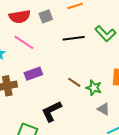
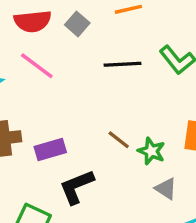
gray square: (46, 16) -> (77, 24), turned -32
purple rectangle: (33, 74) -> (50, 150), moved

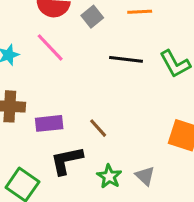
brown line: (119, 140) -> (98, 128), moved
green star: (151, 151) -> (109, 176), moved

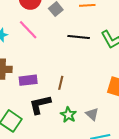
brown line: (98, 128) -> (61, 83), turned 56

